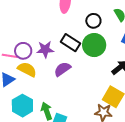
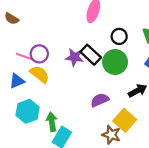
purple star: (45, 49) -> (74, 57), moved
purple semicircle: (62, 69) -> (100, 100), moved

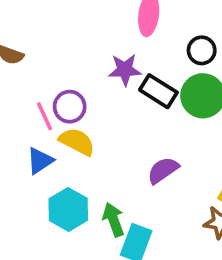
pink line: (24, 57) -> (44, 116), turned 56
purple star: (74, 57) -> (125, 70), moved
purple semicircle: (100, 100) -> (163, 170), moved

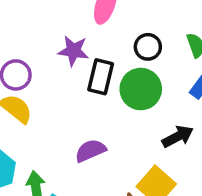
black rectangle: (158, 91) -> (101, 77), turned 60

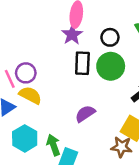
purple star: (73, 51) -> (72, 35), moved, turned -30

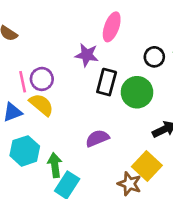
purple star: (72, 35) -> (87, 55), moved, turned 30
black circle: (110, 37) -> (154, 57), moved

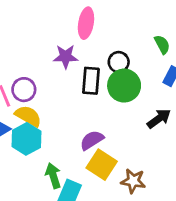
black circle: (154, 57) -> (119, 62), moved
cyan hexagon: (25, 151) -> (26, 139), moved
yellow square: (147, 166) -> (102, 165), moved

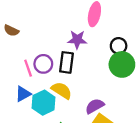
black rectangle: (91, 81) -> (66, 62), moved
yellow semicircle: (28, 116) -> (62, 90), moved

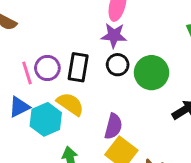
purple star: (77, 40) -> (114, 36), moved
black circle: (119, 46) -> (118, 65), moved
purple semicircle: (95, 106) -> (113, 126), turned 132

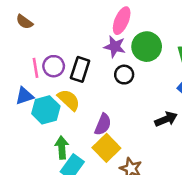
black circle: (118, 65) -> (124, 75), moved
green circle: (152, 73) -> (147, 47), moved

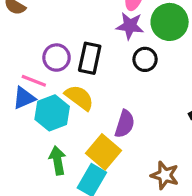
pink line: (36, 68) -> (34, 81), moved, turned -54
green arrow: (62, 148) -> (57, 160), moved
yellow square: (106, 148) -> (104, 152), moved

